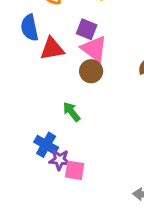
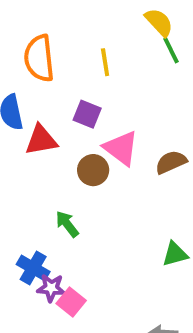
pink triangle: (94, 49) -> (121, 148), moved
pink square: (75, 170) -> (71, 302), turned 30

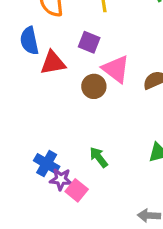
green arrow: (67, 224) -> (99, 157), moved

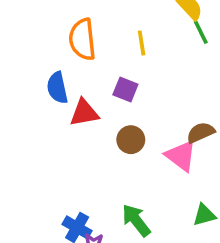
pink triangle: (116, 69) -> (181, 156), moved
green arrow: (99, 157) -> (136, 220), size x1.4

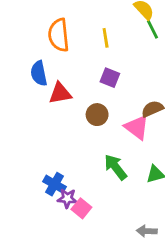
purple square: (125, 90) -> (110, 78), moved
green arrow: (136, 220) -> (116, 167), moved

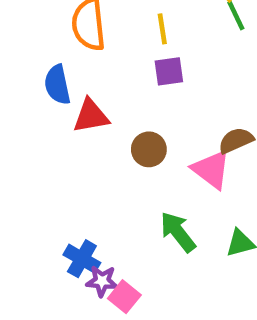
purple square: (110, 78) -> (169, 71), moved, turned -30

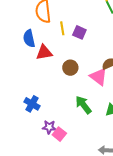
yellow line: (162, 29) -> (62, 28), moved
purple square: (169, 71) -> (79, 32), turned 32
blue cross: (82, 259) -> (32, 104), moved

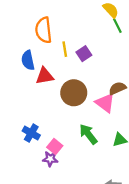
purple square: (79, 32) -> (84, 54), turned 32
brown circle: (70, 68) -> (74, 93), size x1.5
pink square: (59, 134) -> (55, 147), moved

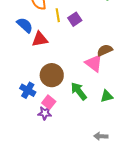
blue semicircle: (28, 60) -> (25, 25), turned 144
brown circle: (74, 93) -> (52, 75), moved

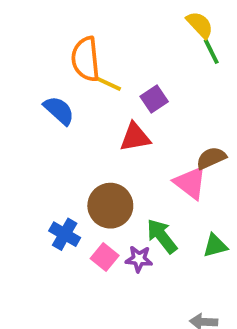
yellow line: (58, 15) -> (108, 84), moved, turned -56
red triangle: (40, 39) -> (135, 137), moved
purple star: (45, 113) -> (139, 259), moved

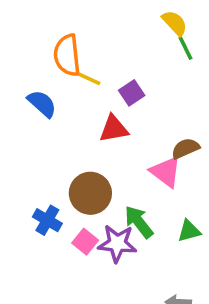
purple star: (139, 259) -> (117, 243), size x1.5

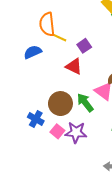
blue semicircle: (42, 104) -> (33, 52), turned -66
red triangle: (114, 129) -> (74, 66), turned 36
green arrow: (139, 222) -> (85, 103), moved

